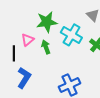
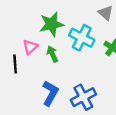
blue L-shape: (24, 78) -> (50, 93), moved

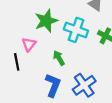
green arrow: (52, 54) -> (59, 58), moved

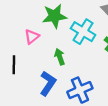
black line: (17, 62) -> (14, 65), moved

